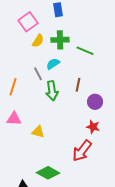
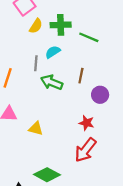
gray line: (38, 74) -> (36, 63), turned 32
green arrow: (52, 91) -> (52, 82), turned 120
red star: (93, 127) -> (87, 123), moved

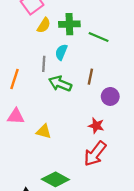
cyan semicircle: (53, 52) -> (61, 52), turned -35

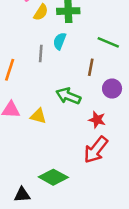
green line: (99, 37) -> (108, 42), moved
green arrow: (60, 84) -> (68, 96), moved
yellow triangle: (44, 131) -> (38, 116), moved

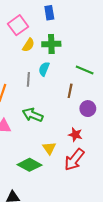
green arrow: (68, 96) -> (33, 115), moved
yellow triangle: (38, 116) -> (49, 148), moved, turned 40
green diamond: (53, 177) -> (29, 165), moved

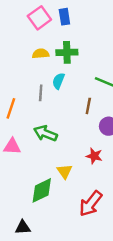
pink square: (18, 25) -> (39, 18), moved
yellow semicircle: (28, 45) -> (41, 54), turned -128
red arrow: (74, 160) -> (91, 204), moved
green diamond: (29, 165) -> (42, 190), turned -55

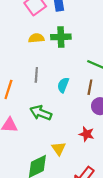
cyan semicircle: (58, 81) -> (63, 85), moved
brown line: (88, 106) -> (90, 87), moved

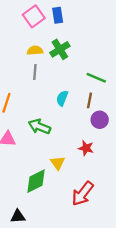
green cross: (61, 37) -> (60, 49), turned -30
gray line: (36, 75) -> (35, 72), moved

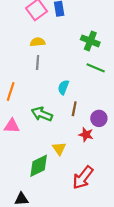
green cross: (60, 49) -> (90, 41), moved, turned -36
brown line: (89, 100) -> (74, 109), moved
purple circle: (100, 120) -> (99, 118), moved

